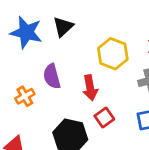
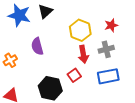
red arrow: (90, 88) -> (83, 54), moved
orange cross: (25, 96) -> (10, 60), moved

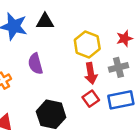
black triangle: (45, 11) -> (45, 22), turned 42
red square: (74, 75) -> (91, 99), moved

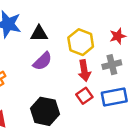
black triangle: (45, 22) -> (39, 34), moved
purple semicircle: (35, 64) -> (43, 61), moved, turned -120

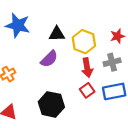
black triangle: (39, 34) -> (57, 34), moved

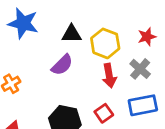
gray cross: (112, 62) -> (140, 69), turned -35
red square: (87, 90) -> (104, 113), moved

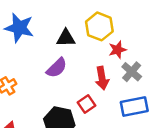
red star: (147, 37) -> (117, 50), moved
yellow hexagon: (105, 43) -> (99, 26), moved
red square: (104, 113) -> (86, 104), moved

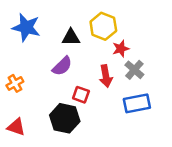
red square: (86, 104) -> (81, 95), moved, turned -35

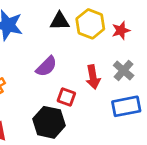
black triangle: (71, 37) -> (60, 21), moved
red star: (121, 49) -> (121, 30), moved

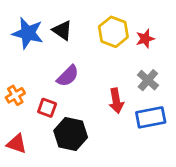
black triangle: (60, 21) -> (62, 30), moved, turned 36
red arrow: (93, 77) -> (116, 101), moved
red square: (66, 97) -> (47, 108), moved

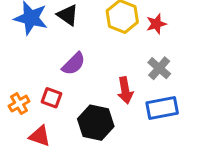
orange cross: (15, 95) -> (19, 104), moved
black hexagon: (71, 134) -> (96, 123), moved
red triangle: (17, 144) -> (40, 136), moved

